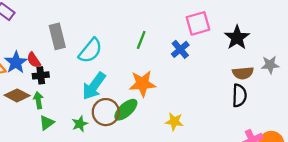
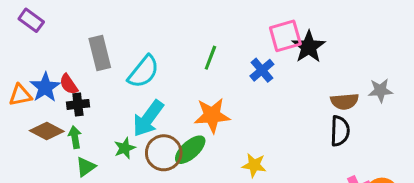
black star: (237, 38) -> (309, 47), moved
green star: (80, 124) -> (125, 148), moved

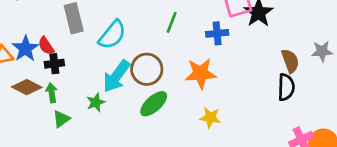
blue cross: (262, 70) -> (217, 33), turned 35
brown semicircle: (345, 101) -> (290, 61), turned -105
orange star: (212, 115) -> (201, 73), moved
brown circle: (164, 153) -> (147, 69), moved

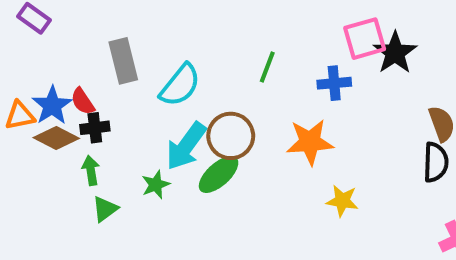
brown diamond: (27, 87) -> (56, 138), moved
green ellipse: (154, 104) -> (219, 174), moved
yellow star: (210, 118) -> (342, 201), moved

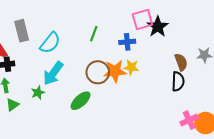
brown circle: (231, 136) -> (98, 72), moved
green ellipse: (219, 174) -> (81, 101), moved
yellow star: (342, 201) -> (131, 67), moved

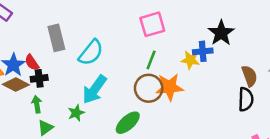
pink square: (142, 19) -> (152, 24), moved
green line: (94, 34) -> (151, 60), moved
blue cross: (127, 42) -> (203, 51), moved
yellow star: (131, 67) -> (190, 60), moved

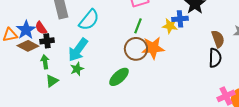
cyan arrow: (95, 89) -> (78, 50), moved

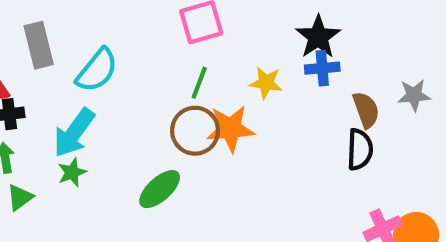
blue cross: (180, 19) -> (322, 68), moved

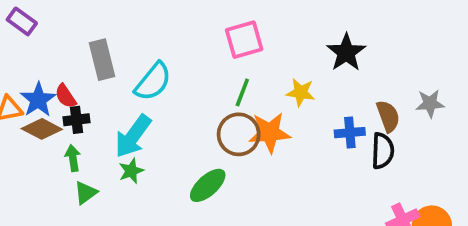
blue cross: (322, 68) -> (350, 133), moved

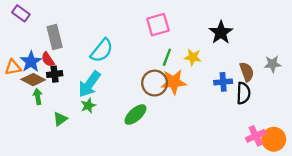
gray rectangle: (102, 60) -> (55, 37), moved
green line: (242, 92) -> (167, 57), moved
green arrow: (73, 158) -> (38, 97), moved

